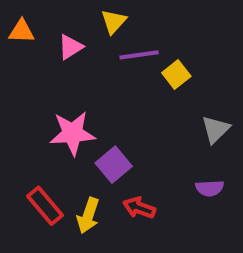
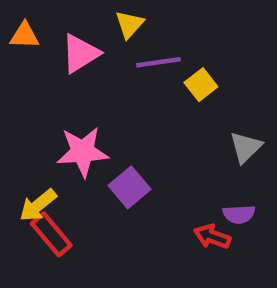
pink triangle: (70, 47) -> (80, 53), size x1.4
red arrow: (139, 208) -> (212, 237), moved
yellow arrow: (88, 216) -> (38, 205), moved, turned 32

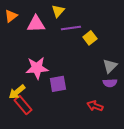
orange triangle: (24, 36) -> (11, 16), turned -40
pink triangle: (80, 53) -> (36, 24), turned 30
purple square: (129, 187) -> (58, 84), turned 30
purple semicircle: (239, 214) -> (110, 83), moved

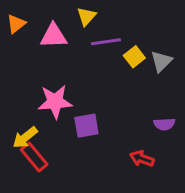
gray triangle: (110, 66) -> (161, 61), moved

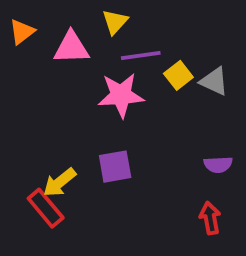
gray triangle: (161, 61) -> (214, 81), turned -50
pink star: (55, 102) -> (121, 95), moved
yellow arrow: (25, 138) -> (59, 182), moved
red arrow: (142, 159) -> (210, 218), moved, turned 60

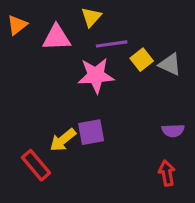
yellow arrow: (59, 182) -> (63, 140), moved

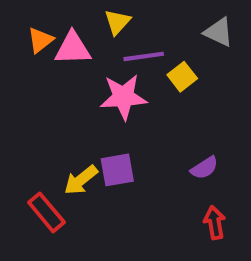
orange triangle: (17, 25) -> (40, 40), moved
gray triangle: (170, 64) -> (219, 32), moved
purple semicircle: (173, 131) -> (204, 168), moved, turned -30

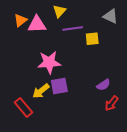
yellow square: (182, 77) -> (92, 39), turned 32
pink star: (123, 97) -> (49, 62), moved
red arrow: (215, 223) -> (112, 103), moved, turned -133

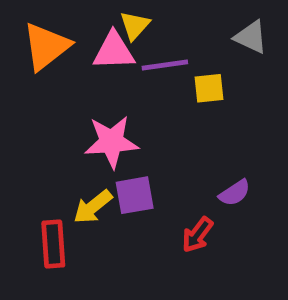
orange triangle: (20, 20) -> (46, 46), size x1.6
pink triangle: (37, 24) -> (114, 51), moved
red arrow: (112, 103) -> (197, 235), moved
red rectangle: (24, 107) -> (53, 244), turned 36

